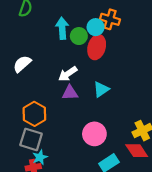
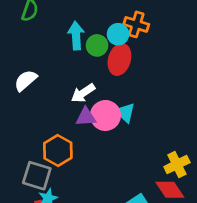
cyan triangle: (101, 89) -> (125, 113), turned -42
orange hexagon: (34, 114) -> (58, 151), moved
pink circle: (94, 134) -> (105, 115), moved

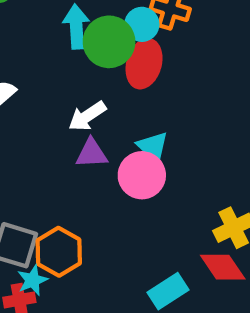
green circle: (97, 45) -> (109, 42), size x1.5
pink circle: (105, 115) -> (142, 175), moved
orange hexagon: (58, 151) -> (59, 252), moved

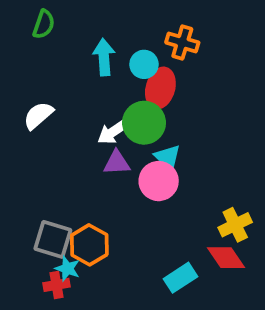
cyan circle: (142, 24) -> (144, 64), moved
green circle: (109, 42) -> (144, 123), moved
cyan star: (32, 280) -> (67, 269), turned -30

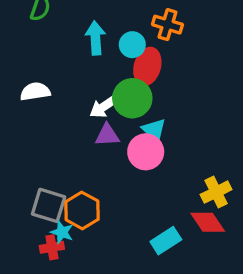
white semicircle: (38, 115) -> (35, 92), turned 32

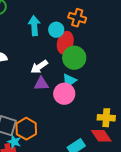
green circle: (132, 98) -> (74, 58), moved
cyan triangle: (154, 130) -> (69, 81), turned 42
yellow cross: (216, 192) -> (106, 118), turned 30

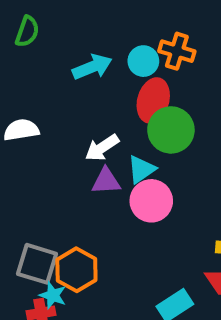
cyan arrow: (34, 26) -> (92, 67), turned 72
cyan circle: (56, 30) -> (143, 61), moved
cyan triangle: (69, 81) -> (141, 169), moved

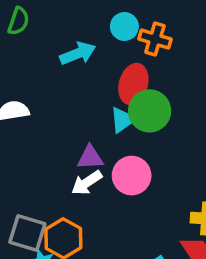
cyan circle: (143, 61) -> (124, 26), moved
white arrow: (102, 148) -> (87, 183), moved
cyan triangle: (141, 169) -> (123, 120), moved

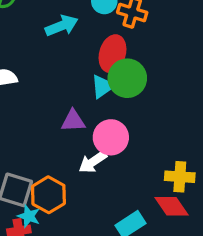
white arrow: (87, 183) -> (93, 162), moved

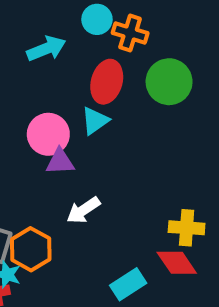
green circle: (127, 78) -> (169, 82), moved
pink circle: (111, 137) -> (48, 134), moved

